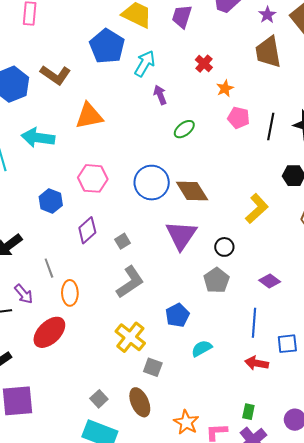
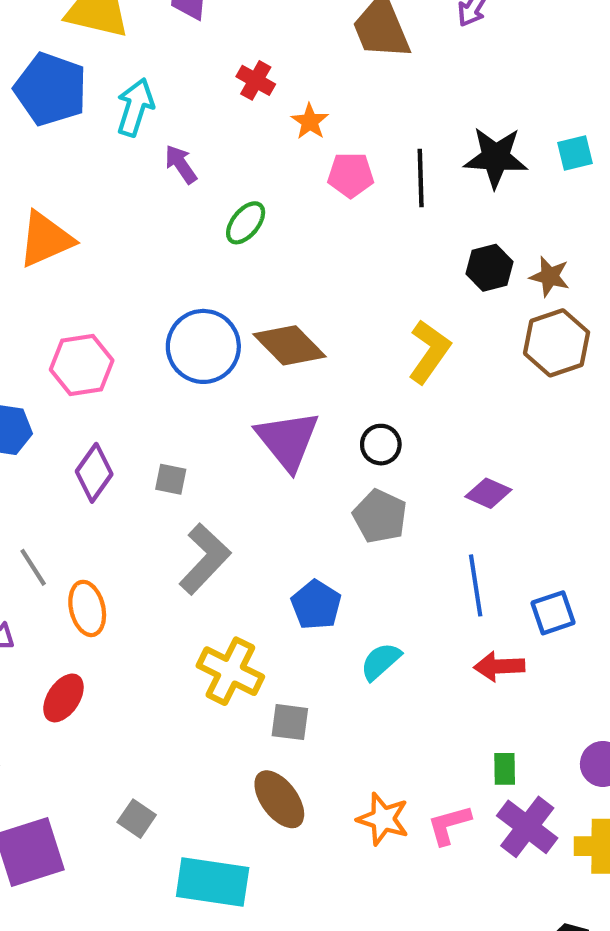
gray square: (122, 241) -> (171, 479), turned -35
red ellipse: (49, 332) -> (63, 698), size x0.7
gray square: (99, 399) -> (137, 819), moved

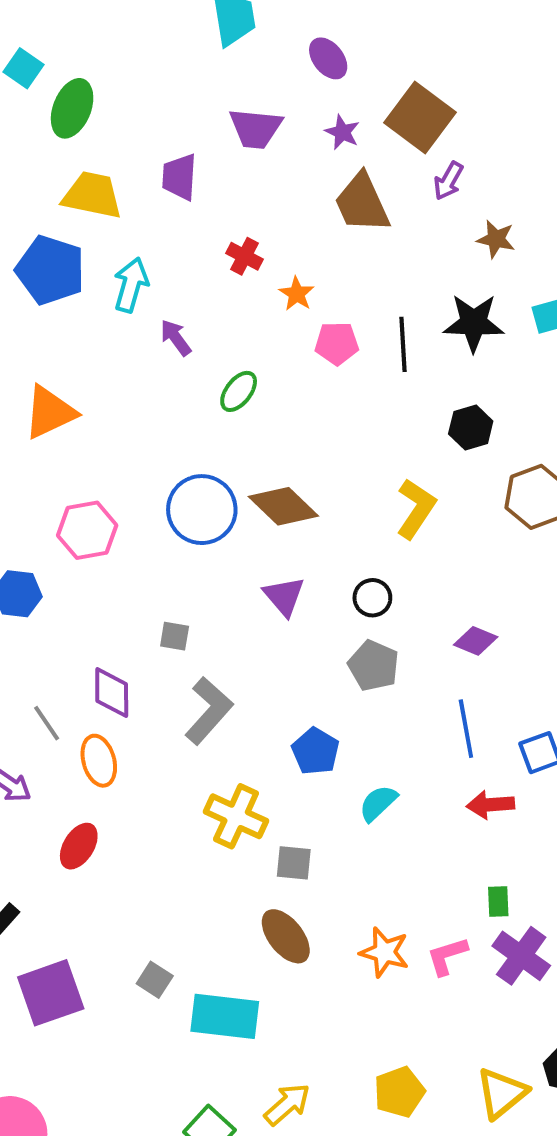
brown star: (550, 276) -> (496, 239), moved
purple triangle: (288, 440) -> (284, 596), size x0.7
purple diamond: (94, 473) -> (112, 693), moved, turned -34
gray square: (137, 819) -> (155, 980), moved

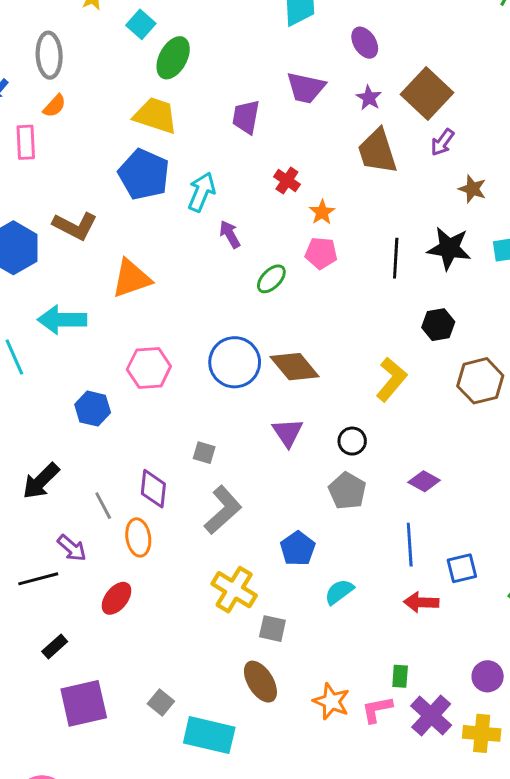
yellow trapezoid: (92, 195) -> (156, 115), moved
pink pentagon: (337, 343) -> (321, 253), moved
green rectangle: (498, 901) -> (400, 676), moved

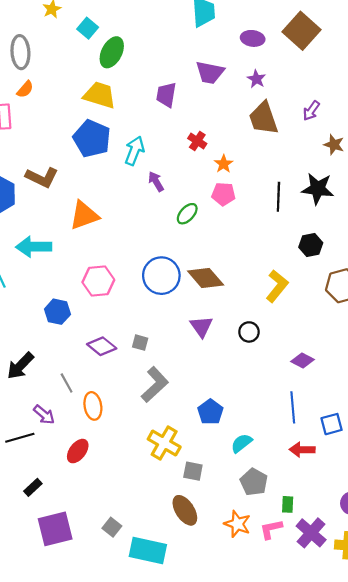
purple ellipse: (365, 43) -> (253, 38), turned -50
brown square: (427, 93) -> (302, 31), moved
purple diamond: (153, 489) -> (102, 346), moved, turned -56
gray pentagon: (347, 491) -> (254, 482), moved

